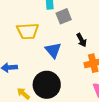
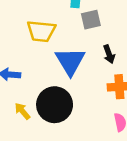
blue triangle: (53, 50) -> (70, 61), size x1.4

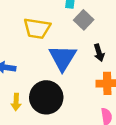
gray square: (91, 20) -> (84, 20), turned -36
yellow arrow: (22, 111) -> (16, 102), turned -140

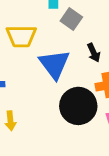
black circle: (46, 97) -> (78, 106), moved

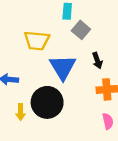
black circle: (78, 106) -> (47, 102), moved

